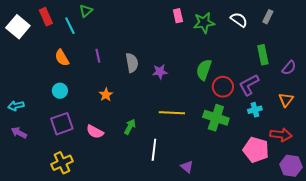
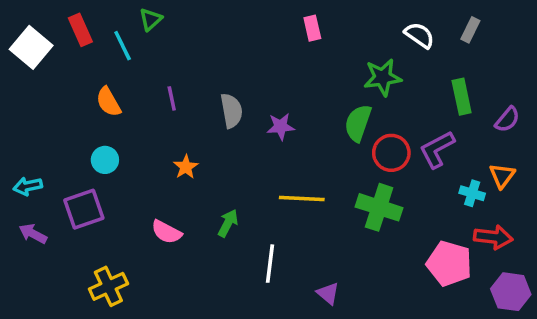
green star: (204, 23) -> (383, 77), moved
cyan cross: (255, 110) -> (472, 193), moved, turned 32
purple square: (62, 124) -> (84, 209), moved

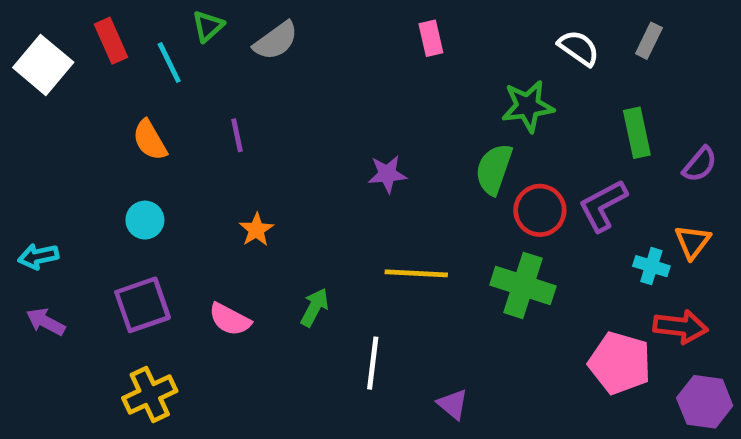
gray semicircle: (231, 111) -> (276, 41), moved, turned 64
purple square: (84, 209) -> (143, 305), moved

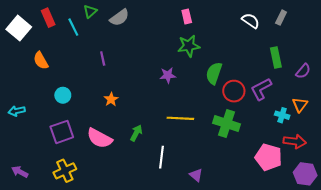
green star: (528, 106) -> (189, 46), moved
orange semicircle: (150, 140) -> (41, 61), moved
pink semicircle: (230, 319) -> (100, 138), size x1.4
purple arrow: (46, 322) -> (20, 172), moved

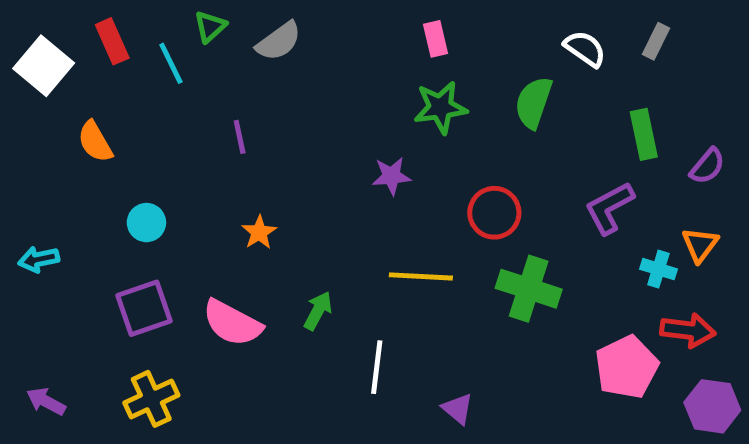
green semicircle: (214, 73) -> (534, 102), moved
red circle: (234, 91) -> (494, 213), moved
pink pentagon: (268, 157) -> (627, 367), turned 30

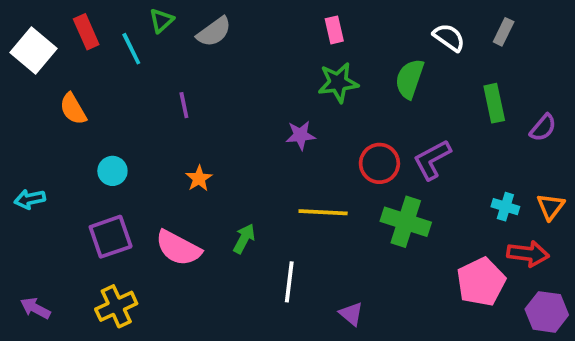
purple L-shape: (609, 208) -> (432, 160), moved
orange triangle: (700, 245) -> (551, 207), moved

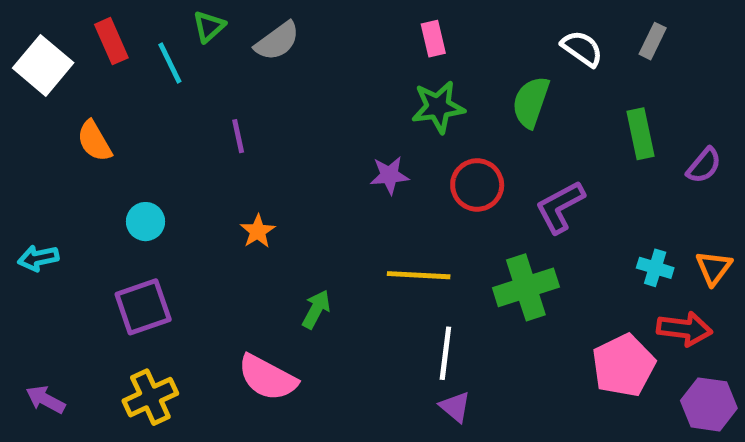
red circle: (379, 163) -> (477, 185), moved
green cross: (406, 222) -> (526, 287), turned -36
pink semicircle: (178, 248) -> (267, 378), moved
white line: (289, 282) -> (445, 353), moved

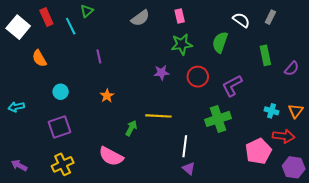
gray semicircle: (277, 41) -> (140, 18), moved
yellow line: (419, 275) -> (158, 116), moved

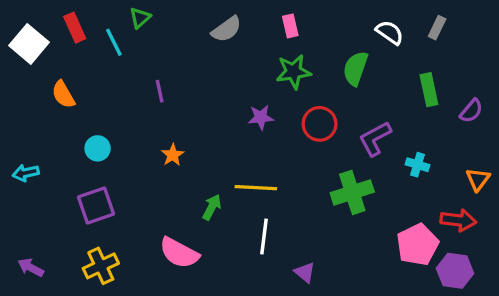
cyan cross: (271, 111) -> (417, 165), moved
white line: (185, 146) -> (264, 237), moved
purple hexagon: (294, 167) -> (455, 271), moved

